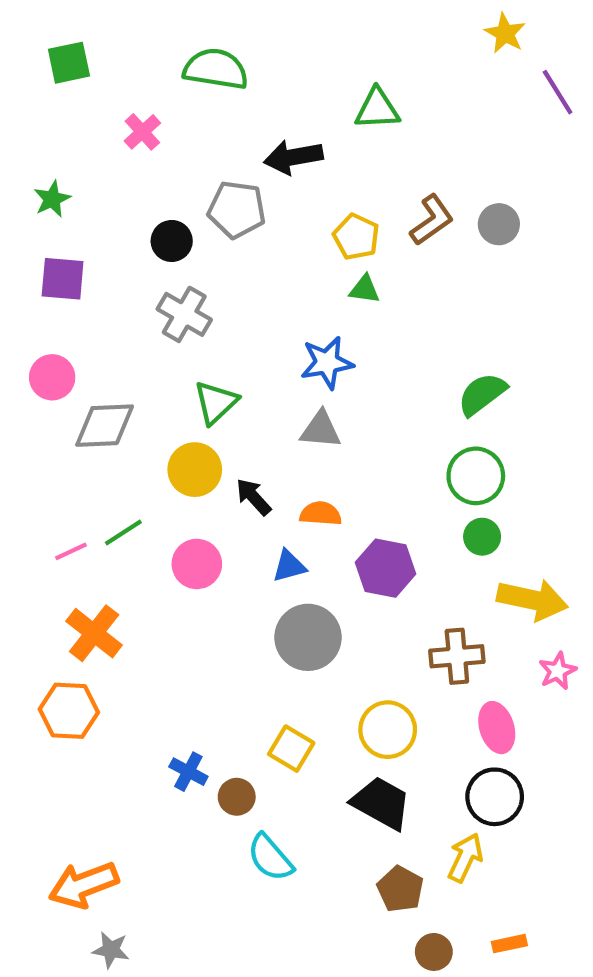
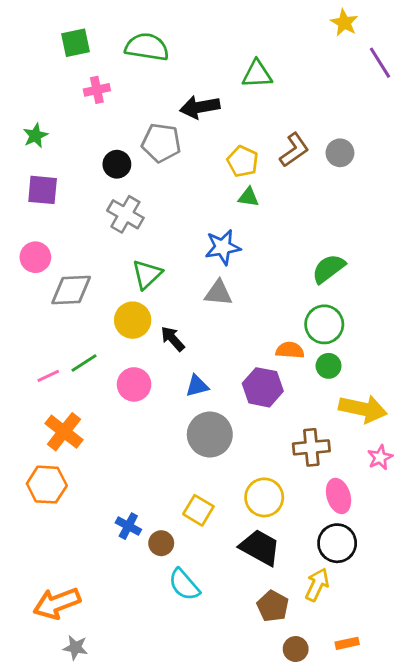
green square: (69, 63) -> (75, 43), moved
pink cross: (142, 132) -> (97, 90), turned 30
orange semicircle: (321, 514) -> (290, 350), moved

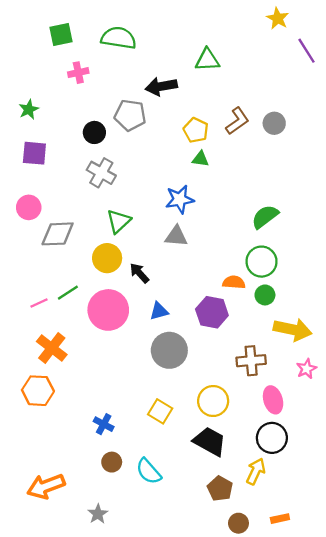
pink circle: (134, 384) -> (108, 310), size x1.5
brown circle: (161, 543) -> (112, 462), moved
gray star: (75, 648) -> (98, 514), moved, turned 30

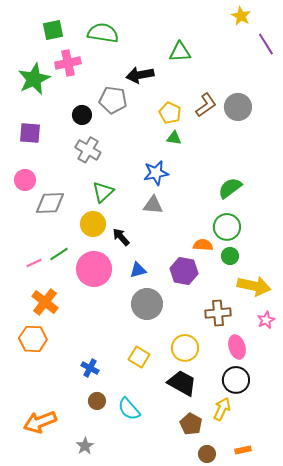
pink cross: (78, 73) -> (68, 63), size x1.4
green star: (29, 109) -> (34, 79), moved, size x1.8
gray circle: (274, 123) -> (238, 107), size x1.4

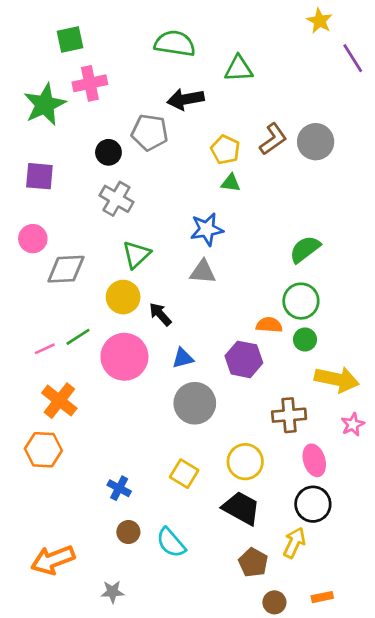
green semicircle: (103, 33) -> (175, 43), moved
gray star: (85, 446) -> (112, 592), turned 30

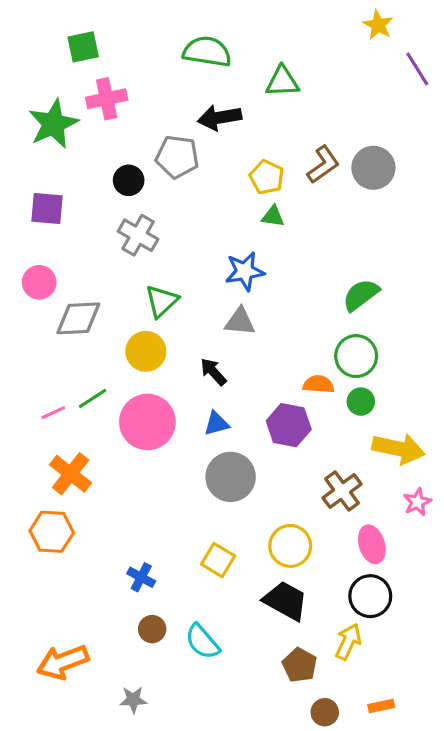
black arrow: (160, 314) -> (213, 372), moved
brown cross: (289, 415) -> (342, 491), turned -32

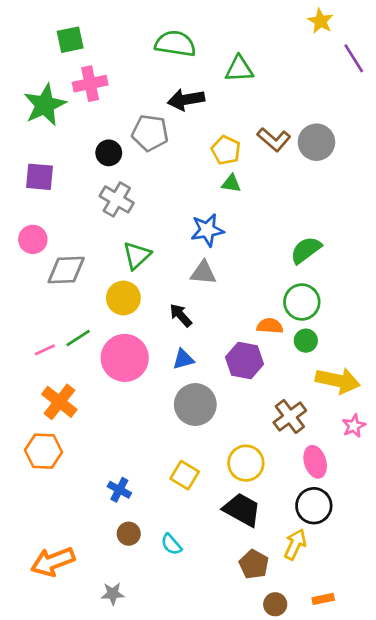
brown L-shape: (323, 165) -> (274, 140), turned 76
cyan semicircle: (202, 642) -> (171, 544), size x0.7

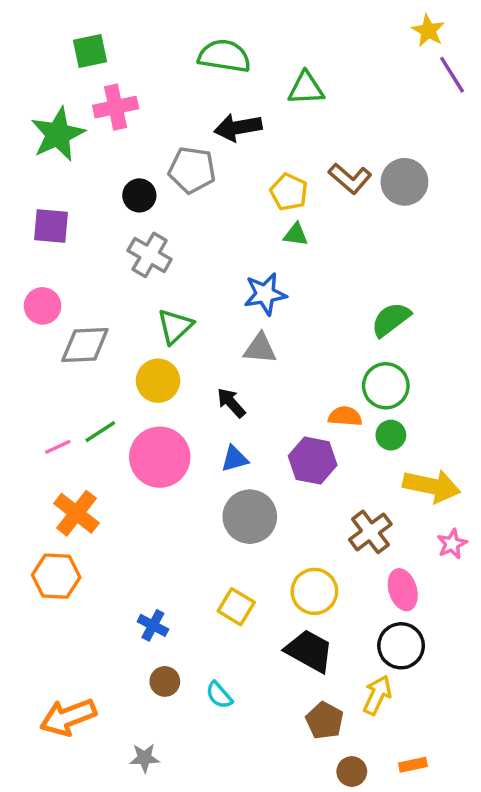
yellow star: (320, 21) -> (428, 31), moved

